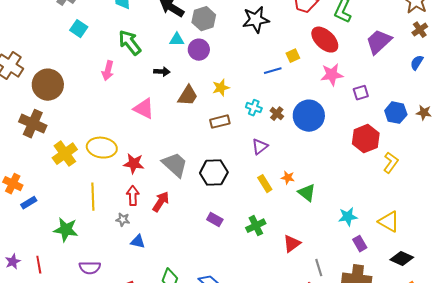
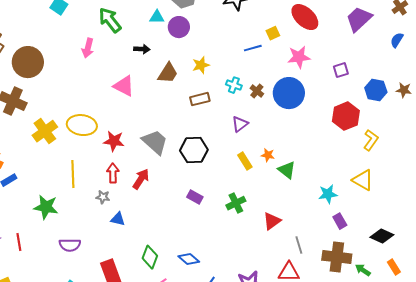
pink star: (332, 75) -> (299, 57), moved
yellow triangle: (389, 222) -> (363, 180), moved

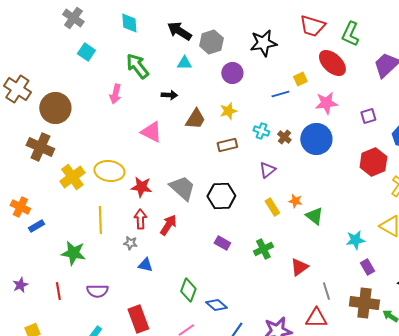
purple circle: (179, 27) -> (232, 73), moved
red line: (19, 242) -> (58, 291), moved
green diamond: (150, 257) -> (188, 290), moved

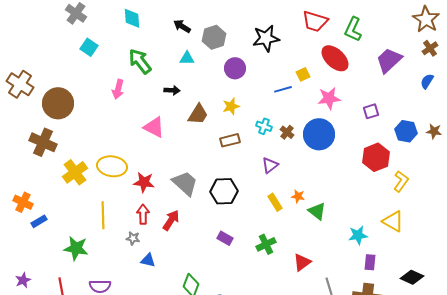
black arrow: (179, 31) -> (182, 26), size x0.7
purple rectangle: (367, 267) -> (370, 262), turned 35

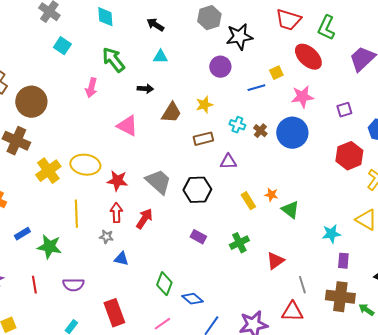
gray hexagon: (214, 37) -> (209, 18), moved
purple circle: (235, 68) -> (220, 67), moved
purple triangle: (270, 165) -> (228, 162), moved, turned 36
blue rectangle: (39, 221) -> (22, 234), moved

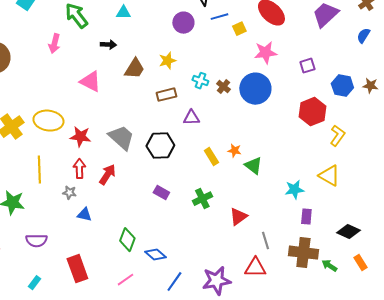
blue line: (256, 88) -> (219, 17), moved

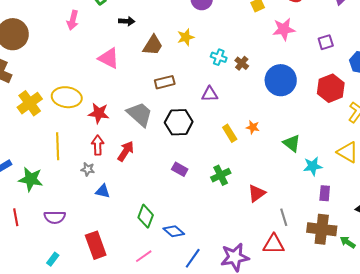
blue circle: (255, 89) -> (281, 80), moved
brown rectangle: (166, 95) -> (165, 82), moved
green triangle: (253, 166) -> (292, 143), moved

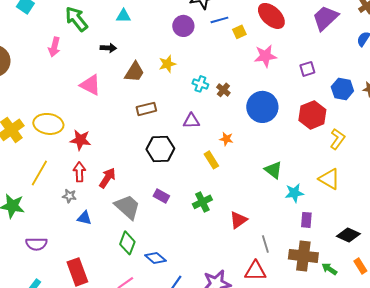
gray trapezoid: (140, 114) -> (127, 207), moved
orange star: (253, 127) -> (226, 139), moved
yellow line: (58, 146) -> (39, 173), turned 32

